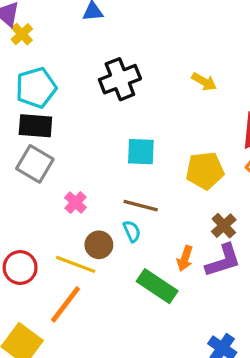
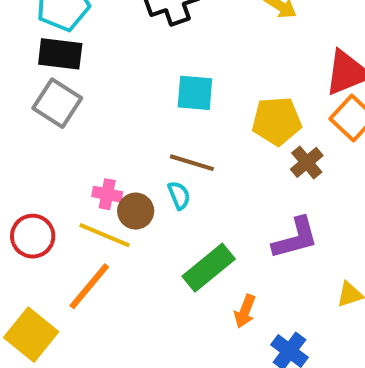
pink cross: (76, 203) -> (107, 194), moved, turned -35
brown cross: (224, 226) -> (307, 162), moved
orange arrow: (185, 258) -> (245, 311), moved
green rectangle: (157, 286) -> (209, 268), turned -75

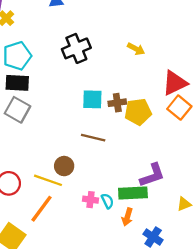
brown cross: (307, 162) -> (117, 103), moved, turned 36
pink cross: (107, 194) -> (90, 200), moved
cyan semicircle: (179, 195) -> (107, 201), moved
green rectangle: (209, 268) -> (133, 193), moved, turned 40

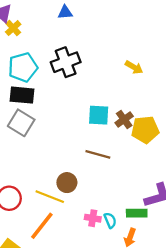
black cross: (76, 48) -> (66, 62), moved
yellow arrow: (136, 49) -> (134, 67), moved
brown cross: (117, 103) -> (124, 119), turned -30
green rectangle: (133, 193) -> (137, 213), size x0.7

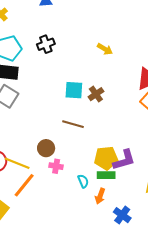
black cross: (66, 62) -> (46, 44), size x0.7
yellow pentagon: (145, 130) -> (106, 158), moved
yellow line: (50, 197) -> (17, 163), moved
pink cross: (93, 218) -> (56, 166), moved

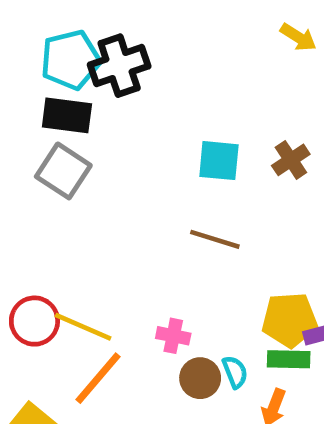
black cross: (46, 44) -> (119, 66), moved, size x1.4
yellow arrow: (105, 49) -> (298, 37), moved
brown cross: (96, 94) -> (291, 160), moved
brown circle: (46, 148) -> (200, 378), moved

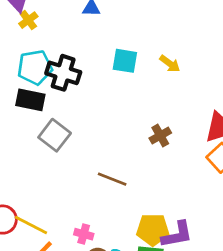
black cross: (119, 66) -> (63, 73), turned 32
cyan square: (219, 161) -> (125, 61), moved
gray square: (63, 171) -> (55, 135), moved

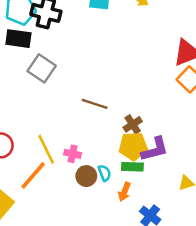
brown cross: (160, 136) -> (133, 124), moved
yellow line: (31, 225) -> (46, 149), moved, turned 40

